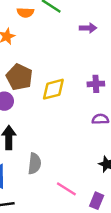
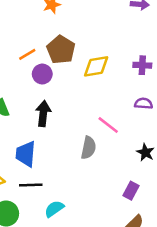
gray semicircle: (34, 164) -> (88, 148), moved
pink line: (66, 189) -> (108, 125), moved

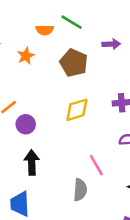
brown pentagon: (61, 50) -> (74, 63), moved
pink line: (108, 125) -> (96, 165), turned 30

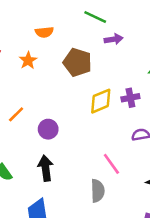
green line: (72, 22) -> (95, 17), moved
yellow diamond: (77, 110) -> (101, 101), moved
purple circle: (26, 124) -> (48, 129), moved

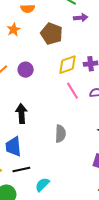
purple circle: (48, 129) -> (26, 70), moved
pink line: (111, 164) -> (73, 91), moved

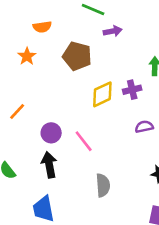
purple circle: (26, 70) -> (51, 133), moved
pink line: (73, 91) -> (84, 141), moved

